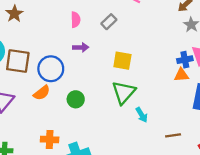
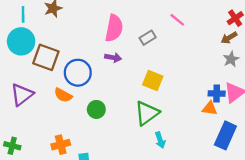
pink semicircle: (76, 20) -> (114, 28), size x1.6
orange semicircle: (42, 93) -> (63, 95), turned 54
orange cross: (50, 139) -> (61, 145), turned -30

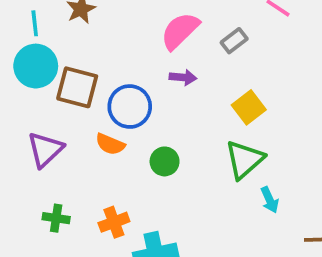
pink semicircle: (114, 28) -> (180, 31), turned -140
yellow square: (153, 81) -> (249, 107), turned 36
green cross: (12, 146) -> (56, 218), moved

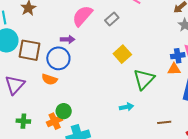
purple arrow: (183, 77) -> (68, 39), moved
green triangle: (244, 160) -> (144, 79), moved
green circle: (165, 161) -> (64, 111), moved
cyan arrow: (270, 200) -> (127, 107), moved, turned -72

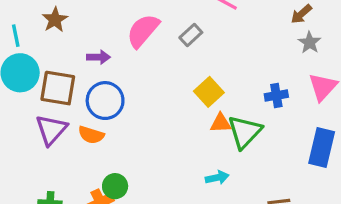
purple arrow: (68, 39) -> (98, 57), moved
blue cross: (178, 56) -> (276, 95), moved
orange triangle: (174, 69) -> (221, 123), moved
purple triangle: (15, 85) -> (51, 130), moved

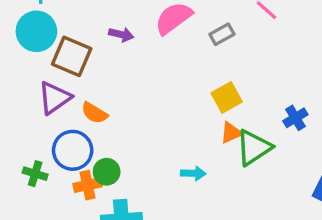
blue cross: (276, 95) -> (295, 118), turned -35
blue circle: (105, 101) -> (73, 150), moved
orange triangle: (221, 123) -> (231, 133), turned -35
cyan arrow: (217, 178) -> (193, 173), moved

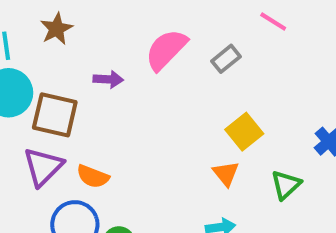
orange triangle: (231, 133) -> (226, 174), moved, turned -35
green triangle: (254, 148) -> (286, 185), size x0.7

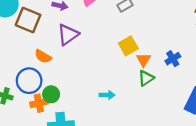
purple triangle: (43, 167) -> (68, 35), moved
orange triangle: (226, 174) -> (144, 60), moved

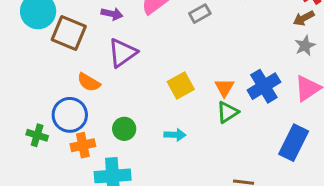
yellow square: (128, 46) -> (181, 85), moved
blue cross: (173, 59) -> (264, 86), size x1.5
green circle: (51, 94) -> (124, 129), moved

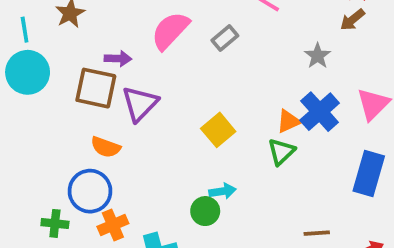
brown square: (69, 33) -> (96, 88), moved
gray star: (305, 46) -> (318, 56), moved
orange triangle: (224, 88) -> (289, 121), moved, turned 45
green circle: (124, 129) -> (205, 211), moved

